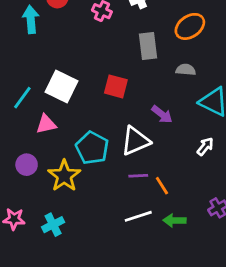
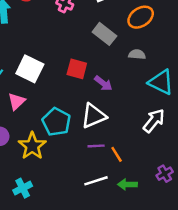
gray rectangle: (148, 46) -> (104, 34), turned -45
purple arrow: (162, 114) -> (103, 83), moved
pink triangle: (46, 124) -> (17, 101), turned -30
white arrow: (205, 146) -> (154, 121), size x1.5

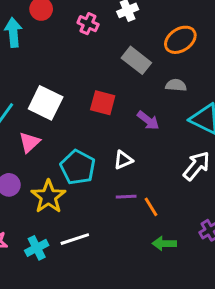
purple arrow: (103, 83) -> (148, 120), moved
white triangle: (94, 116) -> (123, 160), size x0.6
white line: (96, 181) -> (75, 239), moved

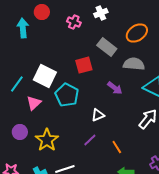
gray semicircle: (176, 85) -> (134, 64), size x1.5
red square: (103, 103) -> (84, 65), moved, turned -30
cyan pentagon: (78, 167) -> (67, 95), moved
purple line: (126, 197) -> (90, 140), moved, turned -40

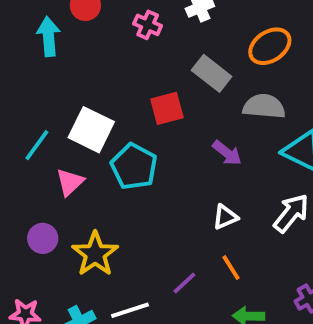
white triangle: (98, 115) -> (225, 217), moved
purple line: (90, 140) -> (184, 283), moved

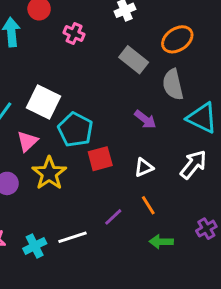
pink cross: (148, 25) -> (74, 34), moved
gray semicircle: (264, 106) -> (173, 84), turned -108
red square: (167, 108) -> (100, 159), moved
yellow star: (95, 254) -> (49, 173), moved

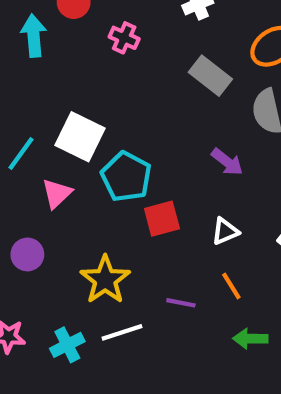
yellow star: (49, 173) -> (105, 280), moved
purple line: (113, 217) -> (181, 303), turned 54

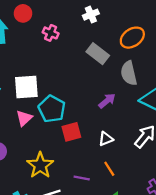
white square: (80, 137) -> (26, 87), turned -30
purple arrow: (227, 162) -> (107, 101), turned -78
pink triangle: (57, 193) -> (24, 118), moved

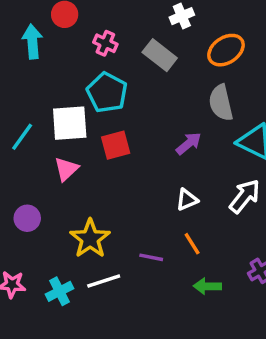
white cross: (91, 15) -> (182, 16), moved
gray rectangle: (98, 54) -> (160, 55), moved
cyan pentagon: (52, 109) -> (107, 93), moved
red square: (71, 132) -> (116, 145), moved

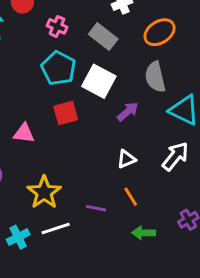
white square: (70, 123) -> (99, 81), moved, turned 32
pink triangle: (66, 169) -> (24, 133), turned 50

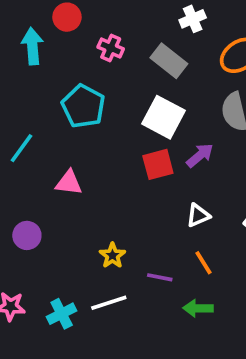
cyan pentagon: (59, 68) -> (83, 106), moved
red square: (66, 113) -> (158, 164), moved
yellow star: (44, 192) -> (112, 255), moved, size x0.6
green arrow: (144, 233) -> (198, 308), moved

